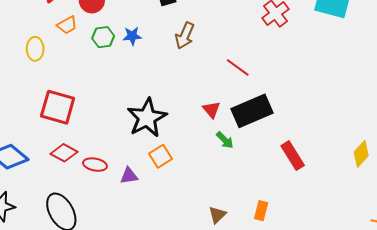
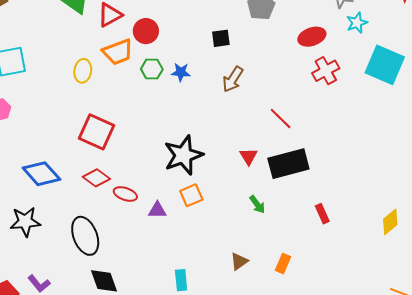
orange trapezoid: (67, 25) -> (118, 52), size x1.5
green arrow: (225, 140) -> (257, 204), moved
red rectangle: (293, 156) -> (322, 214), size x0.7

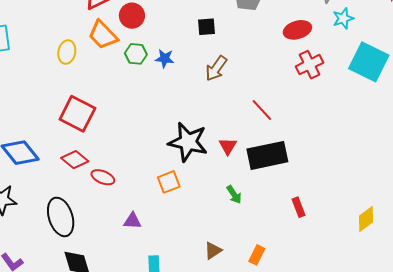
orange trapezoid: (118, 52) -> (103, 35), turned 64
black star: (183, 155) -> (188, 142), moved, turned 30
purple triangle: (157, 210) -> (132, 221), moved

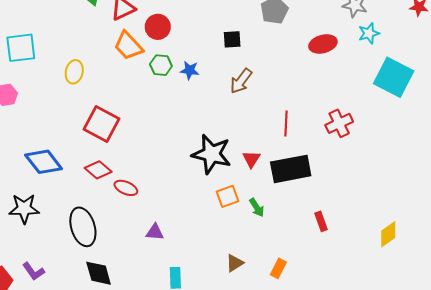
yellow ellipse: (67, 52) -> (74, 72), moved
red cross: (310, 65) -> (339, 123), moved
red line: (262, 110) -> (286, 123), turned 45
orange square: (169, 182) -> (228, 196), moved

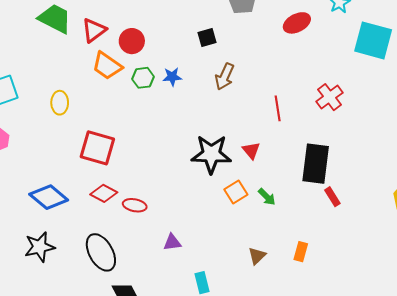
black rectangle: (291, 169) -> (316, 164), moved, turned -60

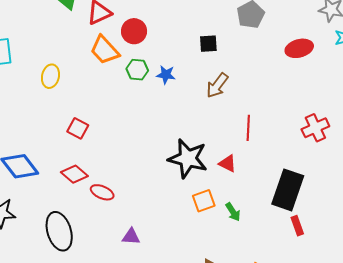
red line: (278, 108) -> (248, 128), moved
red square: (97, 148) -> (78, 128), size x0.6
red triangle: (251, 151) -> (228, 163), turned -36

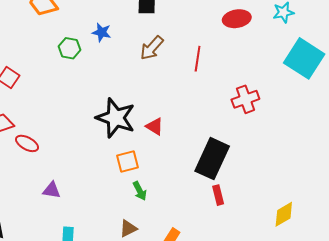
green hexagon: (137, 70) -> (70, 48), moved
red line: (248, 128) -> (198, 59), moved
green arrow: (233, 212) -> (140, 191), moved

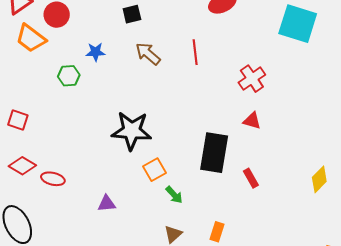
brown arrow: (152, 48) -> (148, 54), turned 104
red triangle: (155, 127) -> (252, 121), moved
black rectangle: (212, 159) -> (214, 153), moved
purple triangle: (52, 190) -> (107, 204), moved

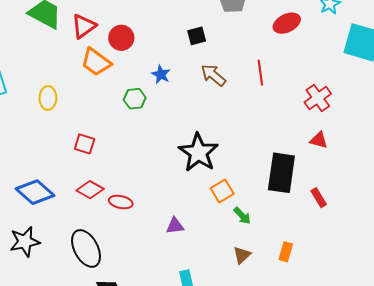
blue star: (96, 52) -> (161, 74), turned 30
black star: (132, 131) -> (198, 152), turned 30

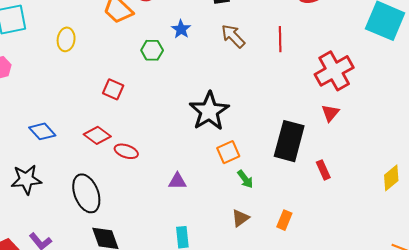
red cross: (318, 98) -> (334, 71), size x1.4
red triangle: (319, 140) -> (330, 113), turned 48
red square: (85, 144) -> (113, 89), moved
blue diamond: (35, 192) -> (42, 131), size x0.7

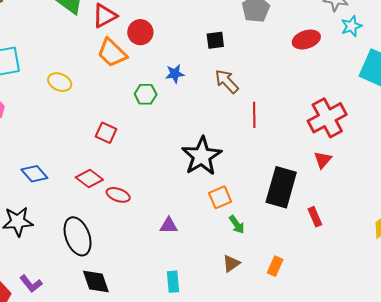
blue star: (181, 29) -> (175, 74), turned 30
yellow ellipse: (66, 39) -> (60, 82), turned -75
red line: (280, 39) -> (254, 115), moved

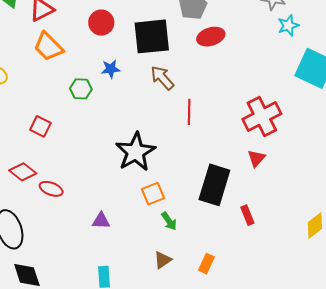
red circle: (140, 32) -> (101, 23), moved
black square: (215, 40) -> (152, 36), size x2.0
red ellipse: (306, 40) -> (211, 37), moved

